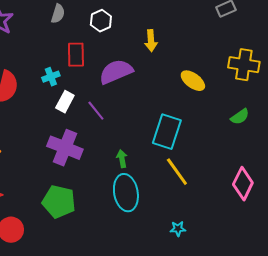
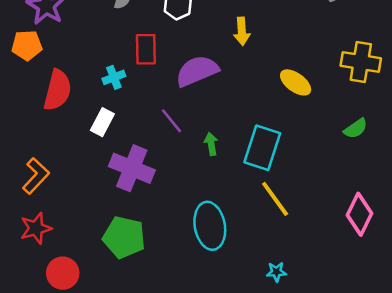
white rectangle: (65, 102) -> (102, 122), moved
green arrow: (122, 159) -> (211, 144), moved

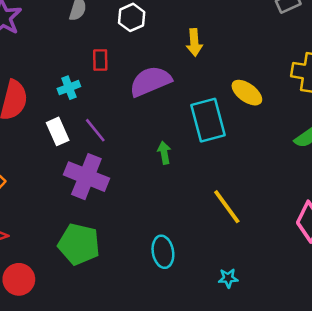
red rectangle: (146, 49) -> (100, 60), size x0.7
purple line: (171, 121) -> (95, 130), moved
white rectangle: (102, 122) -> (58, 131), turned -52
cyan rectangle: (262, 148) -> (208, 120), moved, turned -33
cyan ellipse: (210, 226) -> (163, 252), moved, size x0.7

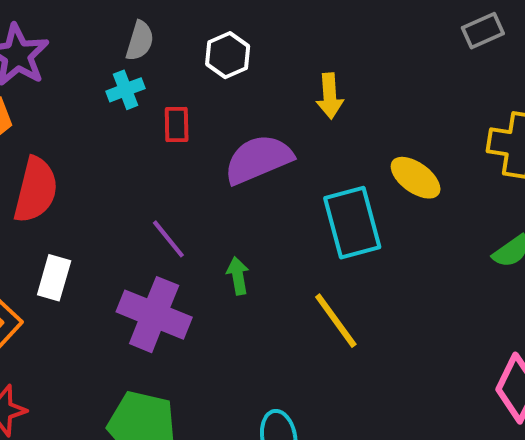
cyan cross: (69, 88) -> (125, 90), moved
white rectangle: (58, 131) -> (54, 278), moved, turned 40
green arrow: (164, 153) -> (238, 276), moved
yellow line: (227, 207) -> (336, 321), moved

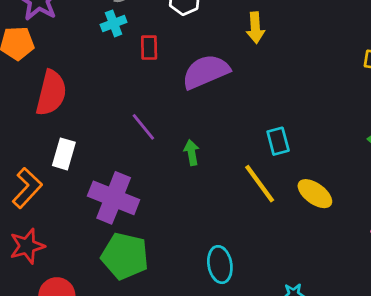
yellow ellipse: (416, 178) -> (315, 194), moved
cyan rectangle: (352, 223) -> (278, 141), moved, size x0.6
purple cross: (154, 315) -> (114, 198), moved

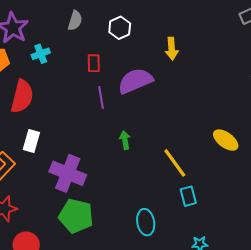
cyan cross: (114, 23) -> (41, 54), moved
purple line: (143, 127) -> (101, 97), moved, turned 30
cyan rectangle: (278, 141) -> (188, 196), moved
yellow ellipse: (315, 194) -> (226, 140), moved

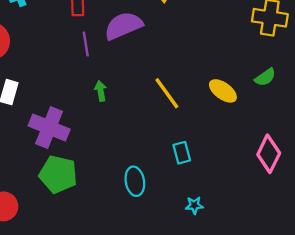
green arrow: (125, 140) -> (101, 91), moved
yellow line: (175, 163) -> (167, 93), moved

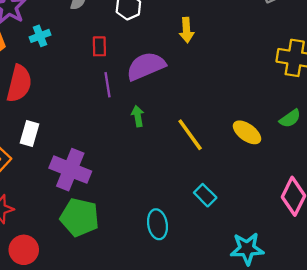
green arrow: (101, 91) -> (138, 116), moved
cyan rectangle: (182, 153) -> (205, 195), turned -30
cyan star: (194, 205) -> (247, 249), moved, size x1.8

